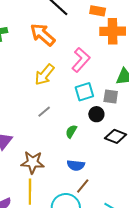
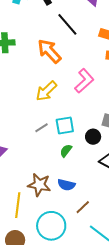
cyan square: (84, 92) -> (65, 126), moved
brown star: (33, 162) -> (39, 185), moved
brown line: (83, 186) -> (83, 207), moved

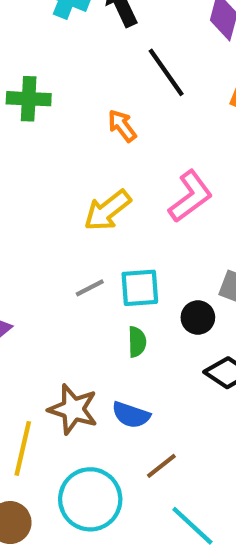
orange arrow: (49, 51) -> (122, 126), size x0.6
green semicircle: (66, 151) -> (137, 342), turned 136

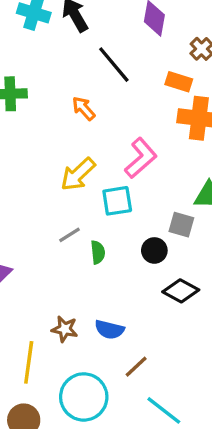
cyan square: (140, 288) -> (117, 201), moved
green semicircle: (137, 342) -> (98, 252), moved
brown star: (73, 409) -> (65, 329), size x0.7

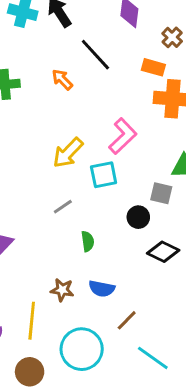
orange arrow: (84, 108) -> (62, 80), moved
green semicircle: (98, 252) -> (88, 241), moved

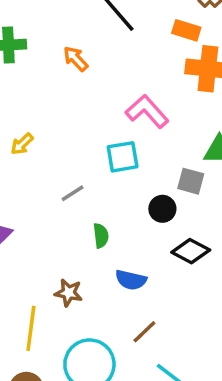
orange arrow: (62, 80) -> (76, 59), moved
pink L-shape: (123, 136) -> (147, 111), turned -90
yellow arrow: (68, 153) -> (22, 144), moved, size x0.6
blue semicircle: (102, 289) -> (131, 280), moved

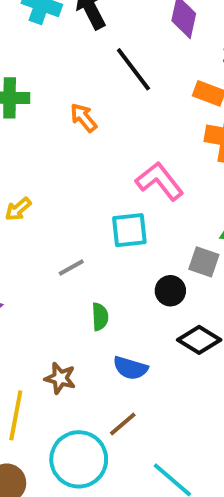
brown line: (144, 332) -> (123, 424), moved

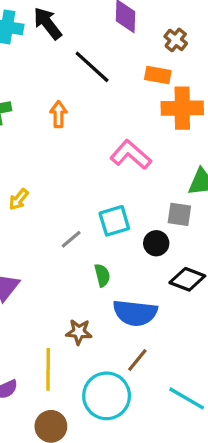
orange arrow: (84, 118) -> (59, 114), turned 50
cyan square: (129, 230) -> (114, 221), moved
blue semicircle: (130, 368) -> (135, 313), size x1.5

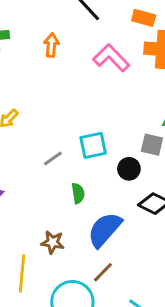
pink L-shape: (131, 155) -> (111, 58), moved
blue semicircle: (135, 313) -> (105, 230), turned 120

